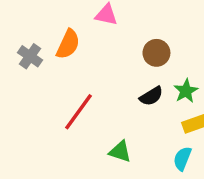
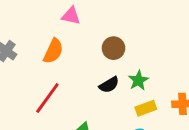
orange semicircle: (68, 44) -> (53, 51), moved

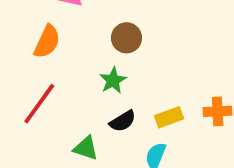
green star: (138, 80) -> (113, 80), moved
black semicircle: (109, 85) -> (123, 121), moved

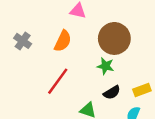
brown circle: (126, 38) -> (114, 38), size x1.6
green star: (113, 80) -> (106, 66), turned -30

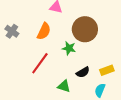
green star: (106, 66) -> (69, 48), moved

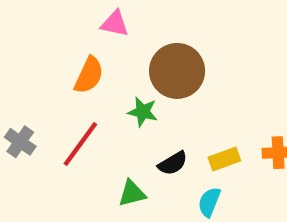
gray cross: (12, 31) -> (20, 142), moved
green triangle: (64, 86) -> (132, 193), turned -32

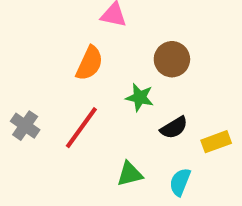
brown circle: (177, 71) -> (172, 59), size x0.7
black semicircle: (173, 163) -> (174, 128), moved
cyan semicircle: (209, 202) -> (180, 182), moved

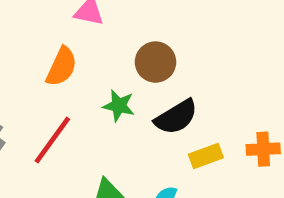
black semicircle: (174, 128) -> (176, 117), moved, size x1.4

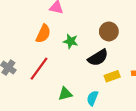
brown circle: (155, 62) -> (109, 31), moved
green star: (119, 106) -> (71, 41), moved

